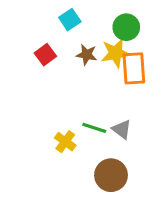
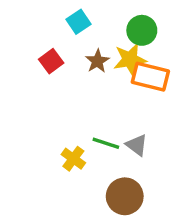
brown star: (87, 55) -> (97, 61), turned 30
orange rectangle: (134, 68) -> (150, 77), turned -72

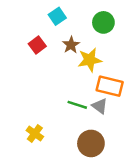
yellow star: (130, 59) -> (90, 60), moved
orange rectangle: (150, 77) -> (110, 86), moved
yellow cross: (73, 159) -> (35, 133), moved

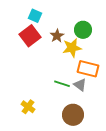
cyan square: (57, 16) -> (35, 16), moved, turned -32
green circle: (103, 22) -> (83, 30), moved
red square: (37, 45) -> (30, 36), size x1.5

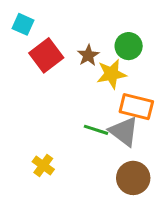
cyan square: (35, 16) -> (23, 24), moved
gray triangle: (80, 85) -> (124, 131), size x1.5
brown circle: (73, 115) -> (133, 178), moved

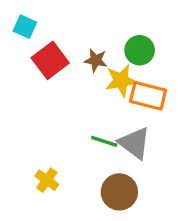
brown star: (88, 55) -> (96, 60), turned -30
orange rectangle: (136, 107) -> (148, 96), moved
brown circle: (133, 178) -> (119, 192), moved

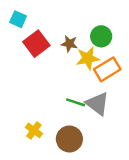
orange rectangle: (148, 96) -> (107, 69), turned -45
brown circle: (119, 192) -> (69, 139), moved

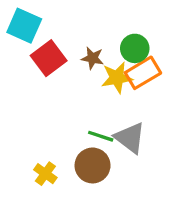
cyan square: (18, 19) -> (24, 26), size x1.5
orange rectangle: (107, 69) -> (143, 73), moved
brown circle: (69, 139) -> (93, 165), moved

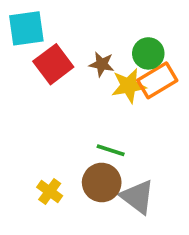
cyan square: (24, 26) -> (26, 28), turned -32
gray triangle: (130, 138) -> (138, 197), moved

